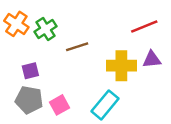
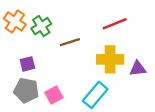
red line: (144, 26) -> (115, 24), moved
purple triangle: (152, 59) -> (138, 69), moved

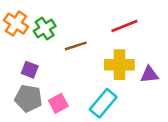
purple square: (27, 64) -> (30, 70), turned 35

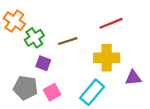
green cross: (45, 28) -> (34, 38), moved
purple square: (30, 70) -> (43, 63), moved
purple triangle: (149, 75) -> (133, 78), moved

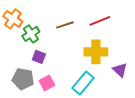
brown line: (68, 41) -> (65, 25), moved
purple triangle: (133, 78) -> (120, 70), turned 49

